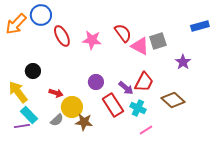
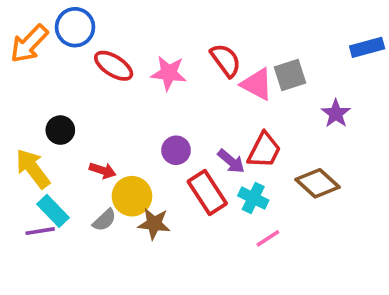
red ellipse: (62, 36) -> (114, 66), turned -30

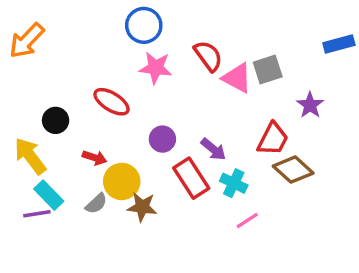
blue circle: (75, 27) -> (144, 25), moved
red ellipse: (114, 66) -> (112, 102), moved
red trapezoid: (264, 150) -> (273, 139), moved

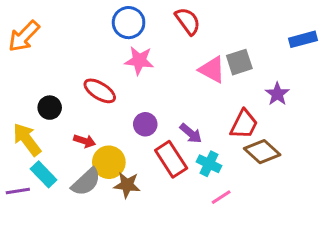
red semicircle: (208, 56) -> (188, 21), moved
gray semicircle: (96, 204) -> (86, 182), size x1.5
purple line: (37, 214) -> (18, 191), moved

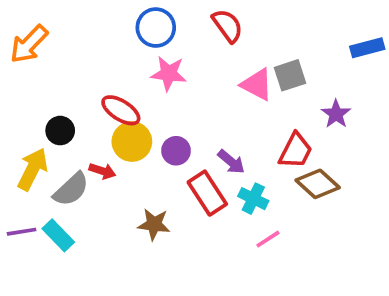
yellow arrow: (27, 139) -> (33, 169), turned 64
yellow circle: (109, 162) -> (132, 142), moved
cyan rectangle: (44, 174) -> (58, 235), moved
gray semicircle: (86, 182) -> (71, 189), moved

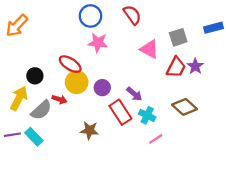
gray square: (290, 75) -> (178, 37), moved
red trapezoid: (296, 151) -> (176, 67), moved

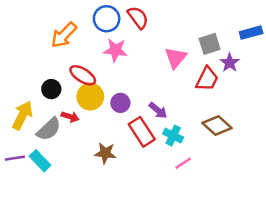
red semicircle: (132, 15) -> (138, 17), moved
orange arrow: (17, 26) -> (64, 35), moved
pink triangle: (149, 49) -> (176, 58), turned 42
purple star: (195, 66) -> (230, 63), moved
black circle: (35, 76) -> (51, 89), moved

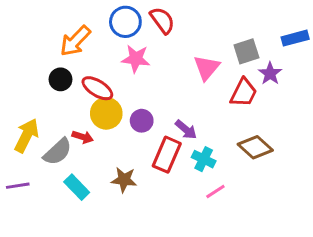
black circle: (51, 89) -> (61, 79), moved
red rectangle: (142, 132) -> (167, 155), turned 56
cyan rectangle: (40, 161) -> (77, 187), moved

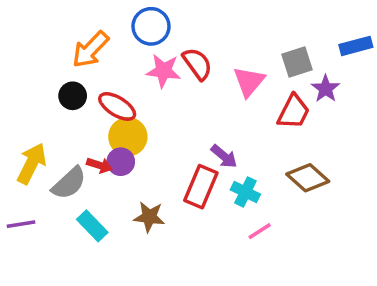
red semicircle: (162, 20) -> (197, 64), moved
purple circle: (142, 121) -> (121, 162), moved

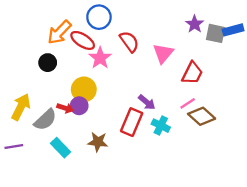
gray square: (297, 62) -> (216, 33), moved, turned 30
pink star: (163, 71) -> (100, 58), moved, turned 30
purple star: (326, 89) -> (195, 24), moved
red ellipse: (117, 106) -> (83, 40), moved
pink line: (260, 231) -> (188, 103), moved

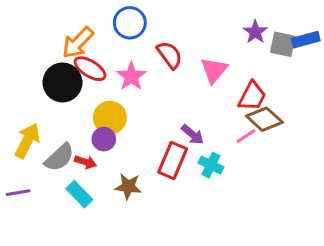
red ellipse: (83, 40) -> (90, 69), moved
black circle: (48, 63) -> (62, 82), size x1.6
red arrow: (65, 108) -> (85, 162), moved
brown diamond: (202, 116) -> (264, 119), moved

